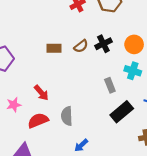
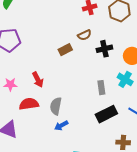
brown semicircle: (81, 46) -> (84, 35), moved
brown rectangle: (54, 48) -> (65, 50), moved, turned -40
blue arrow: (81, 145) -> (61, 126), moved

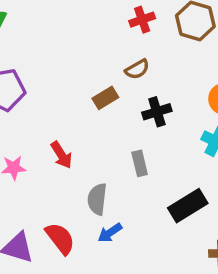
black cross: (104, 49) -> (157, 112), moved
gray rectangle: (101, 88) -> (140, 163), moved
red semicircle: (29, 104) -> (60, 238), moved, turned 66

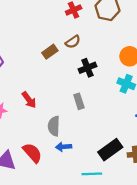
brown rectangle: (105, 98) -> (50, 52), moved
black rectangle: (188, 206) -> (110, 150), moved
blue arrow: (110, 233) -> (64, 147), turned 35

